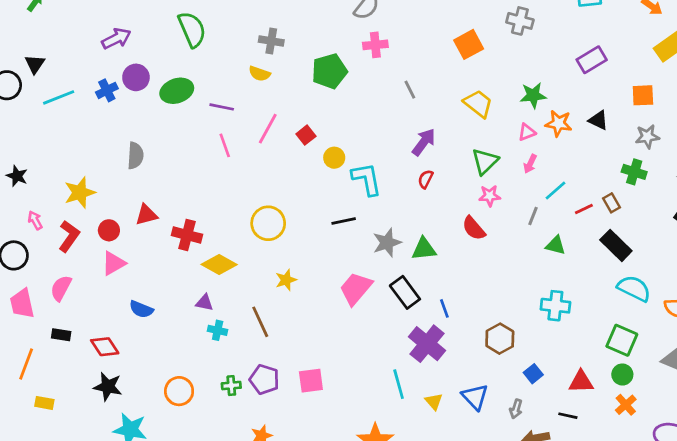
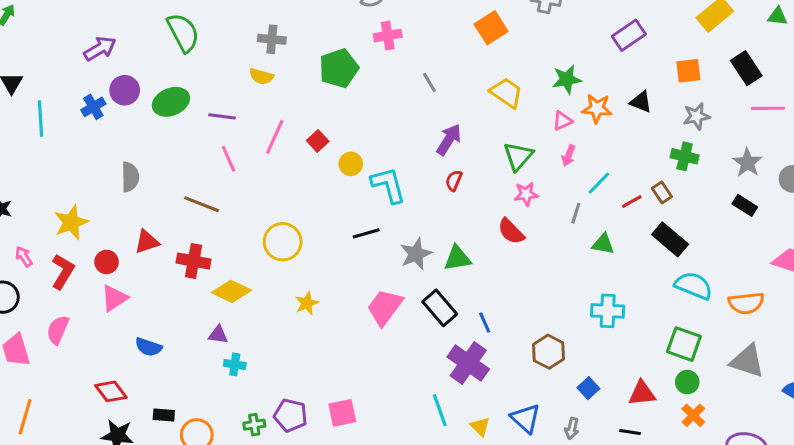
cyan line: (59, 97) -> (41, 118), turned -68
brown line: (260, 322) -> (202, 204), moved, turned -40
black rectangle: (61, 335) -> (164, 415), moved

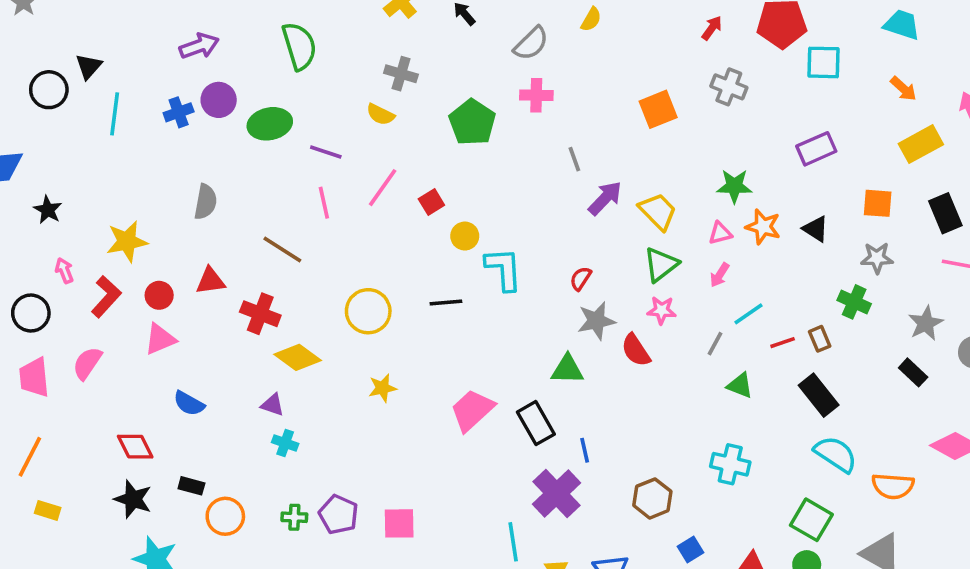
green pentagon: (339, 68) -> (472, 122), turned -30
yellow trapezoid: (506, 93) -> (658, 211), moved
purple arrow: (449, 140) -> (605, 198), moved
black line: (366, 233) -> (446, 303), moved
gray star: (416, 254) -> (596, 321), moved

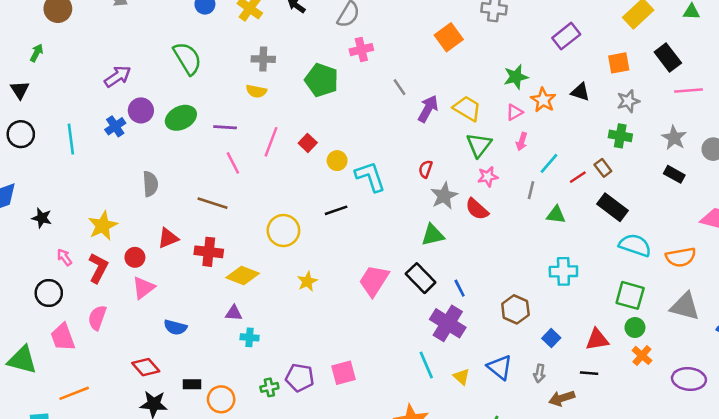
black triangle: (89, 66) -> (20, 90), moved
orange star: (763, 227) -> (543, 100), turned 30
orange line: (30, 457) -> (74, 393), turned 56

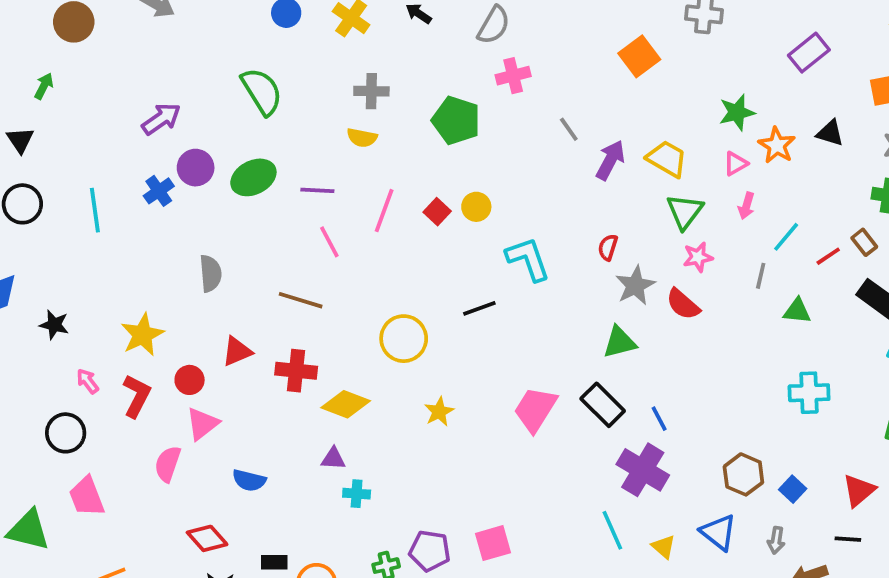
yellow circle: (337, 161) -> (476, 207), moved
brown hexagon: (515, 309) -> (743, 474), moved
pink semicircle: (97, 318) -> (168, 464), moved
red triangle: (597, 340) -> (859, 491), turned -30

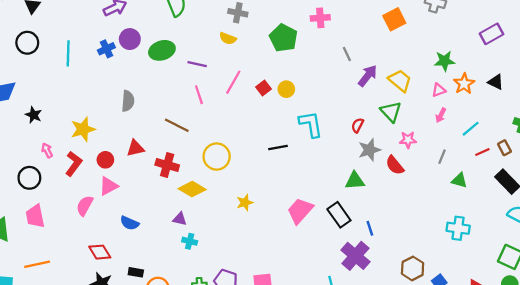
green triangle: (685, 211) -> (391, 112), moved, turned -30
cyan line: (786, 237) -> (471, 129), moved
yellow circle: (404, 339) -> (217, 157), moved

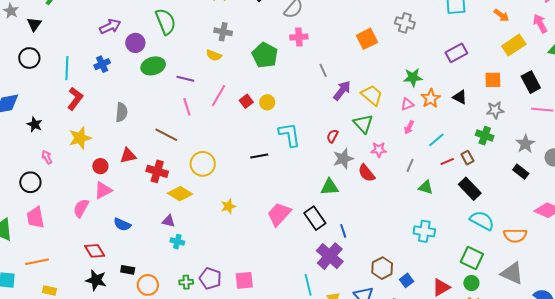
purple circle: (130, 39) -> (135, 43), moved
red L-shape: (74, 164) -> (75, 99), moved

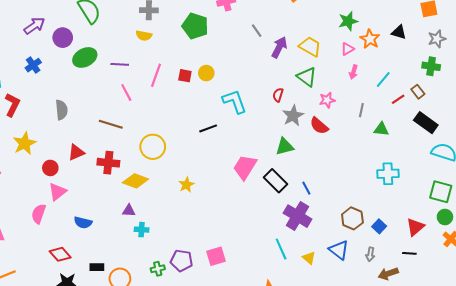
red square: (246, 101) -> (185, 76), turned -32
pink trapezoid: (279, 214) -> (245, 167), moved

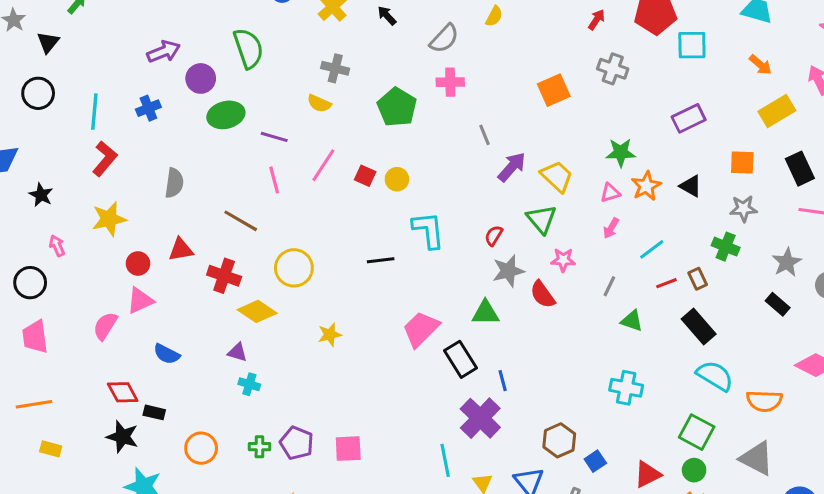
black rectangle: (97, 267) -> (154, 412), moved

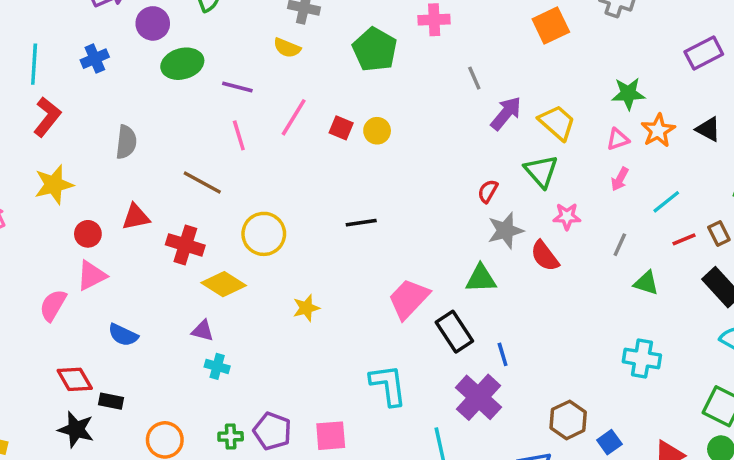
cyan L-shape: (428, 230) -> (388, 385), moved

